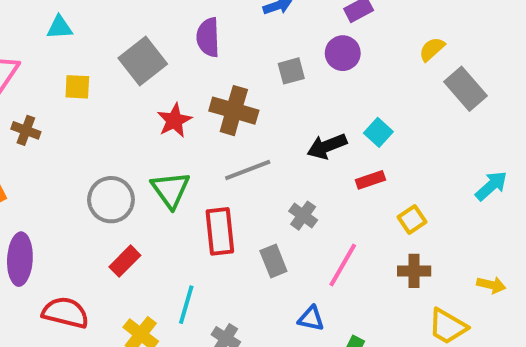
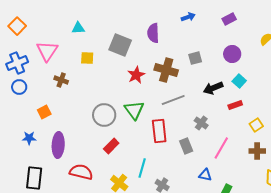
purple circle: (343, 53) -> (232, 54), moved
gray square: (143, 61) -> (120, 45), turned -30
gray square: (291, 71) -> (195, 58), moved

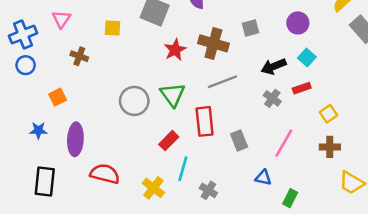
pink triangle: (47, 51) -> (61, 19), size x0.7
gray cross: (201, 123) -> (272, 98), moved
red rectangle: (111, 146) -> (169, 141), moved

